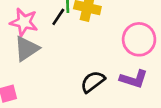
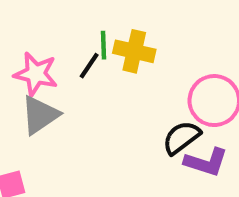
black semicircle: (93, 82) -> (181, 137), moved

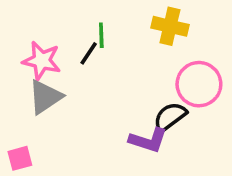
yellow cross: (134, 51) -> (170, 26), moved
purple L-shape: (206, 162) -> (148, 140), moved

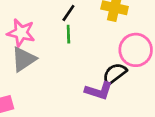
green line: (101, 35) -> (68, 34), moved
black line: (89, 53) -> (68, 13), moved

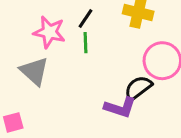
pink star: (21, 33) -> (49, 32), moved
gray triangle: (24, 59) -> (34, 71), turned -44

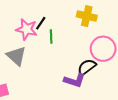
black line: (85, 19) -> (41, 23), moved

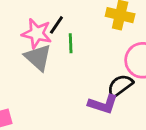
gray triangle: (16, 56) -> (38, 57), moved

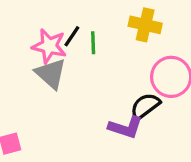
green line: (71, 43) -> (93, 43), moved

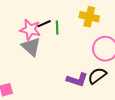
black line: (72, 36) -> (44, 24), turned 32
black semicircle: (145, 106) -> (97, 76), moved

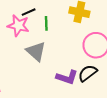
black line: (44, 24) -> (29, 12), moved
gray triangle: (31, 47) -> (36, 51), moved

